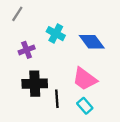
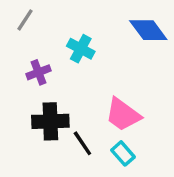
blue diamond: (92, 42) -> (148, 30), moved
black line: (57, 99) -> (82, 143), turned -30

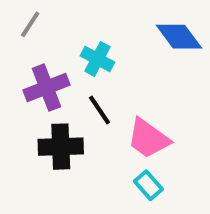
purple cross: (39, 72) -> (46, 88), size x1.5
black line: (82, 143) -> (99, 110), moved

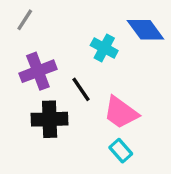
cyan cross: (97, 59) -> (104, 48), moved

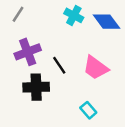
cyan cross: (104, 48) -> (74, 15), moved
pink trapezoid: (121, 113) -> (96, 68), moved

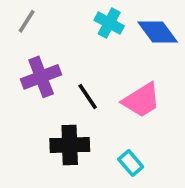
pink trapezoid: (96, 68) -> (141, 100), turned -68
black cross: (36, 87) -> (70, 145), moved

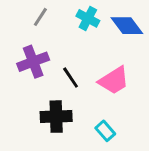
gray line: (27, 21) -> (40, 17), moved

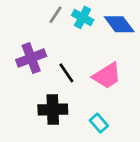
gray line: (40, 17) -> (56, 15), moved

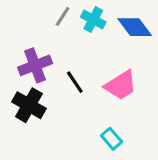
black cross: (53, 110) -> (29, 105), moved, turned 32

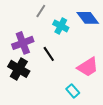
cyan cross: (93, 19) -> (61, 26), moved
pink trapezoid: (121, 85) -> (88, 67), moved

